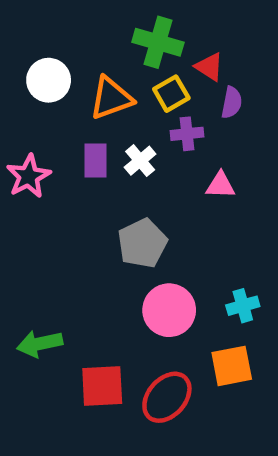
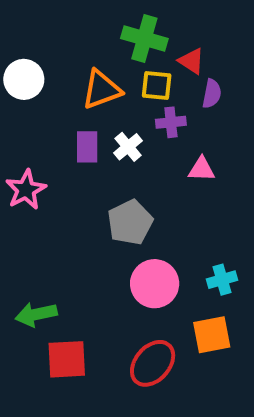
white circle: (49, 80) -> (24, 79), moved
yellow square: (171, 94) -> (157, 86), turned 36
pink star: (28, 176) -> (26, 190), moved
red square: (102, 386) -> (67, 359), moved

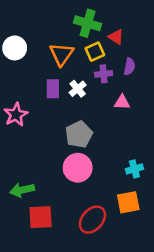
yellow square: (157, 86) -> (95, 52), turned -30
orange triangle: (101, 90) -> (62, 54), turned -35
purple semicircle: (212, 94) -> (129, 66), moved
pink circle: (155, 284) -> (78, 168), moved

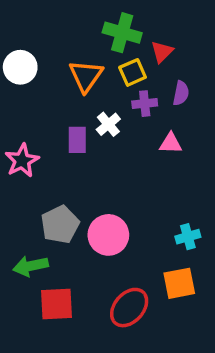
red triangle: (116, 37) -> (162, 52), turned 42
purple rectangle: (53, 89) -> (77, 140), moved
gray pentagon: (79, 134) -> (60, 225), moved

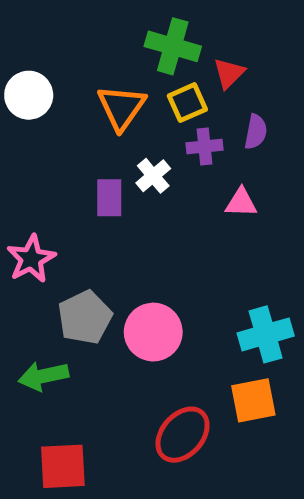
pink star: (22, 161) -> (31, 259), moved
cyan cross: (188, 237) -> (266, 334), size x1.5
red square: (57, 304) -> (63, 466), moved

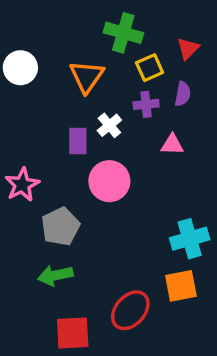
red triangle: (229, 73) -> (188, 49), moved
yellow square: (187, 103) -> (150, 68), moved
pink circle: (153, 332) -> (109, 181), moved
green arrow: (43, 376) -> (55, 275), moved
red square: (63, 466) -> (73, 333), moved

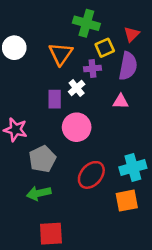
purple semicircle: (183, 94) -> (128, 66), size x1.6
purple cross: (146, 104) -> (93, 68), moved
pink star: (22, 185) -> (15, 130), turned -30
red ellipse: (130, 310) -> (91, 175), moved

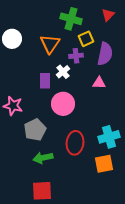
red triangle: (132, 34) -> (108, 15), moved
red ellipse: (91, 175) -> (75, 143), turned -35
green arrow: (39, 193) -> (43, 158), moved

